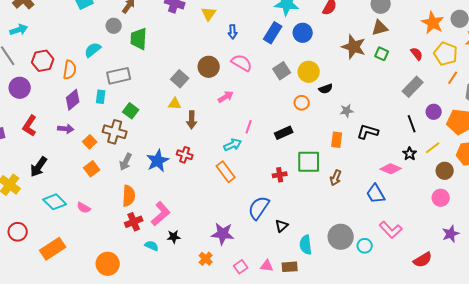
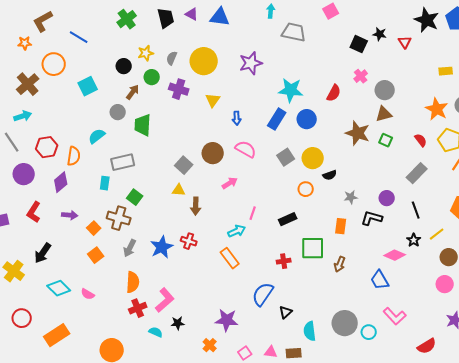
purple diamond: (73, 100) -> (61, 182), moved
purple circle: (434, 112) -> (387, 198), moved

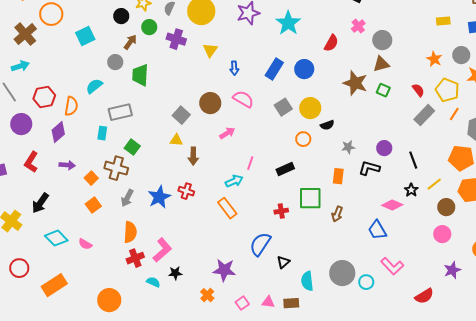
cyan star: (291, 90) -> (288, 23), moved, turned 30
orange star: (437, 109) -> (434, 59), size x0.7
gray rectangle: (417, 173) -> (424, 115), moved

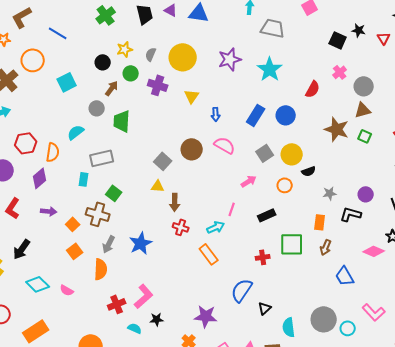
pink arrow: (227, 133) -> (249, 181), moved
red cross: (186, 191) -> (181, 227), moved
brown arrow: (337, 214) -> (326, 247), moved
blue trapezoid: (377, 230) -> (345, 276), moved
orange semicircle: (130, 232) -> (101, 269), moved

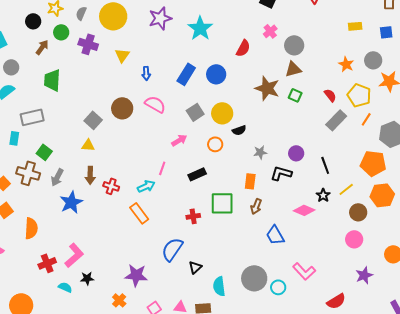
gray circle: (97, 108) -> (11, 67), moved
brown arrow: (175, 202) -> (90, 175), moved
gray arrow: (109, 244) -> (57, 177), moved

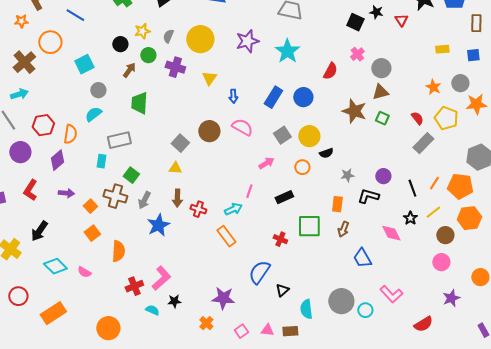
orange line: (366, 119) -> (434, 183), moved
pink diamond: (304, 210) -> (391, 233), turned 40
red cross: (193, 216) -> (280, 239), turned 32

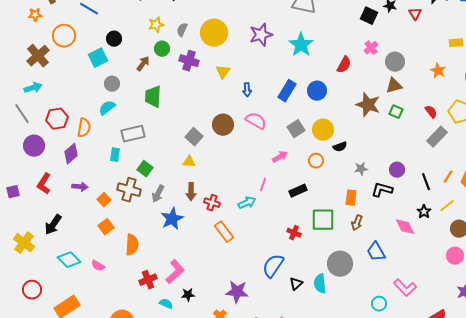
black circle: (120, 44) -> (114, 39), moved
orange star: (433, 87) -> (438, 71), moved
orange rectangle: (226, 236) -> (224, 232), moved
gray circle: (341, 301) -> (340, 264), moved
cyan semicircle: (306, 309) -> (320, 284), moved

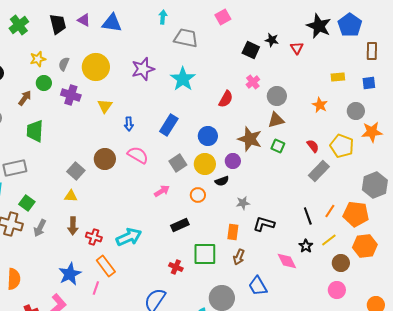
blue circle: (317, 91) -> (208, 136), moved
purple circle: (397, 170) -> (233, 161), moved
pink line: (263, 185) -> (96, 288), moved
cyan arrow: (247, 203) -> (129, 237), size x1.4
blue star: (172, 219) -> (70, 274), moved

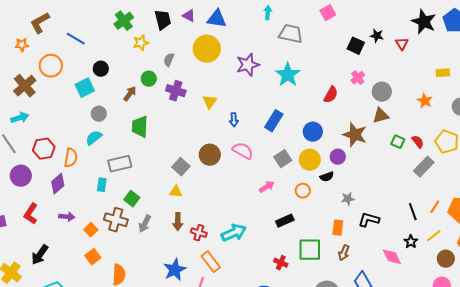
yellow star: (38, 59) -> (141, 43), moved
yellow circle: (96, 67) -> (207, 49), moved
green square: (278, 146) -> (398, 142), moved

